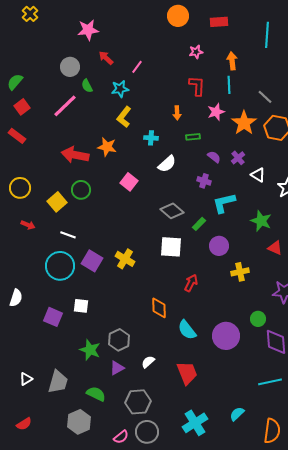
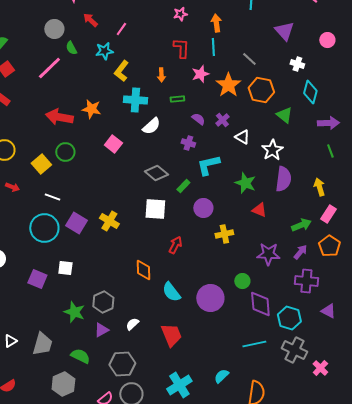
yellow L-shape: (124, 117) -> (121, 71), moved
cyan cross: (151, 138) -> (135, 100), size x1.6

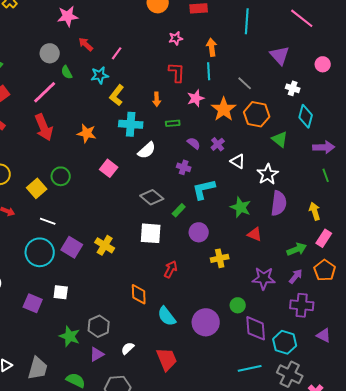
red arrow: (59, 117) -> (44, 127), moved, turned -124

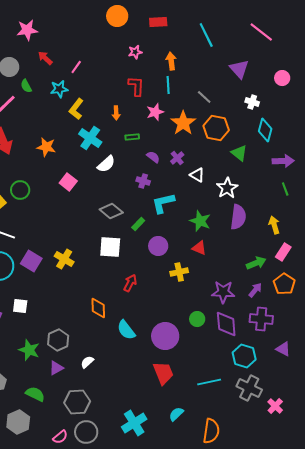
cyan line: (247, 21) -> (206, 35), turned -30
cyan cross: (131, 124) -> (90, 138), turned 30
red triangle: (255, 234) -> (199, 248), moved
purple diamond: (256, 328) -> (226, 324), moved
red trapezoid: (167, 359) -> (163, 373), moved

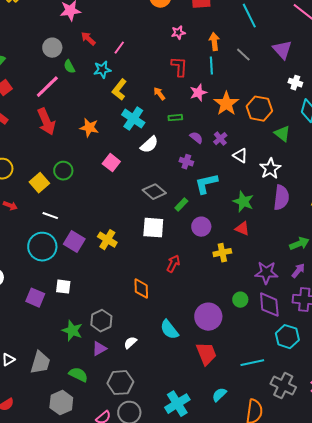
gray line: (204, 97) -> (243, 55), moved
orange arrow: (116, 113) -> (159, 94), turned 144
cyan semicircle: (126, 330) -> (169, 330), moved
gray cross: (249, 388) -> (283, 386), moved

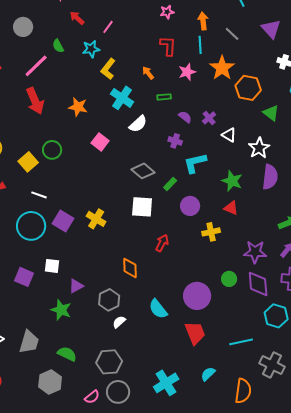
gray circle: (52, 48) -> (23, 27), moved
orange star: (226, 104) -> (222, 68), moved
gray hexagon: (101, 321) -> (109, 300), moved
purple triangle: (99, 349) -> (76, 286), moved

